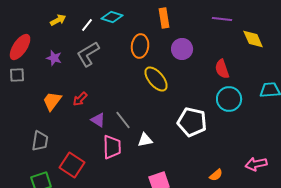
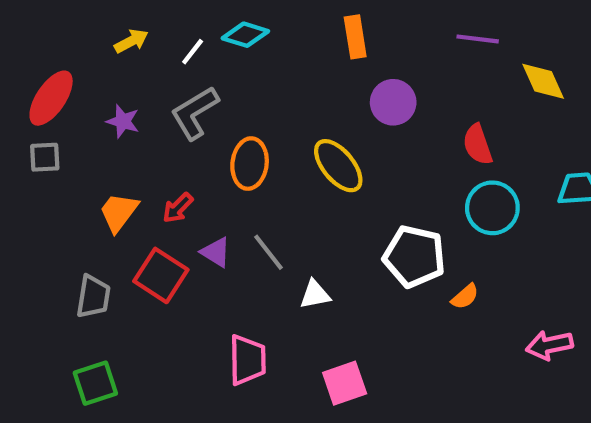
orange ellipse: (140, 46) -> (250, 164), moved
pink trapezoid: (112, 147) -> (247, 360), moved
red square: (72, 165) -> (161, 275), moved
orange semicircle: (216, 175) -> (465, 297), moved

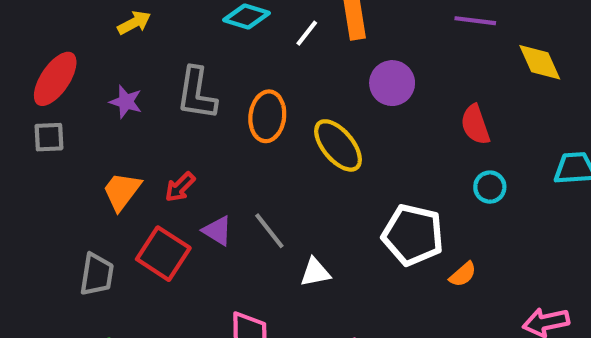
white line: (193, 52) -> (307, 33), moved
gray L-shape: (195, 113) -> (197, 93), turned -50
orange ellipse: (250, 164) -> (267, 116), moved
cyan circle: (492, 208) -> (490, 187), size x0.6

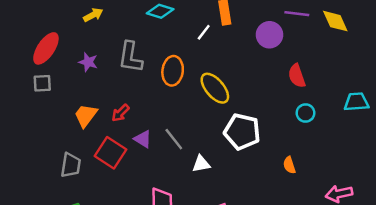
white line: (307, 33) -> (204, 32), moved
yellow diamond: (540, 62) -> (335, 21), moved
purple circle: (392, 83) -> (269, 35), moved
white pentagon: (413, 235) -> (242, 132), moved
orange semicircle: (463, 274) -> (289, 165), turned 112

